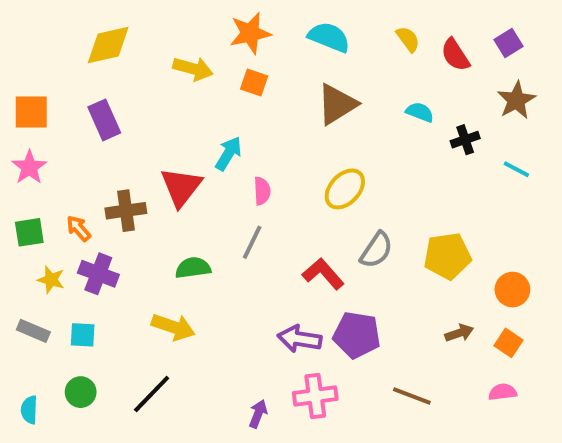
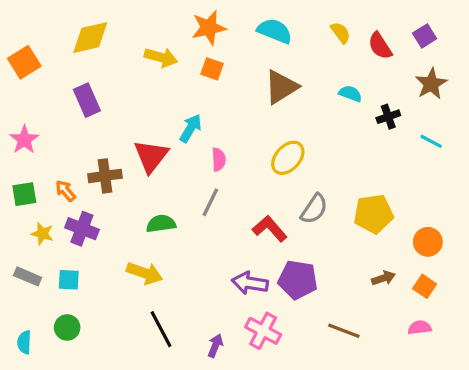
orange square: (31, 112) -> (24, 62), moved, turned -32
black line: (152, 394) -> (161, 329), moved, turned -72
pink cross: (315, 396) -> (263, 331), turned 36

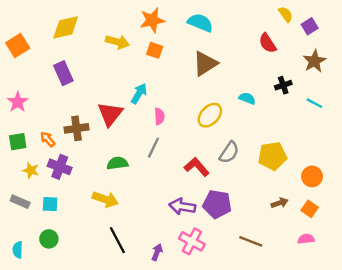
yellow semicircle: (341, 33) -> (286, 14), moved
red semicircle: (380, 46) -> (268, 43), moved
cyan semicircle: (350, 94) -> (247, 98), moved

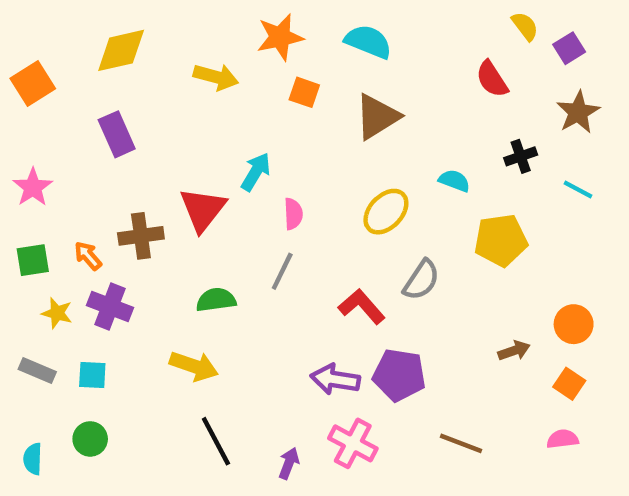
orange square: (155, 50) -> (304, 92), moved
yellow pentagon: (272, 156) -> (501, 240), moved
brown arrow: (280, 203) -> (514, 351), moved

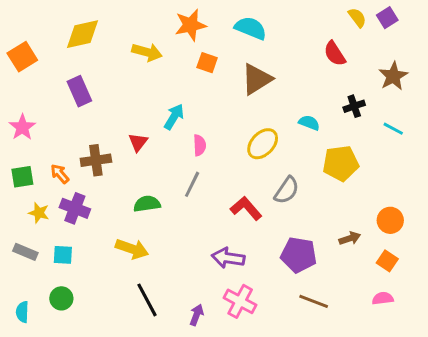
purple square: (569, 48) -> (387, 18), moved
red triangle: (203, 209) -> (138, 142), size x0.6
purple pentagon: (399, 375) -> (299, 255), moved

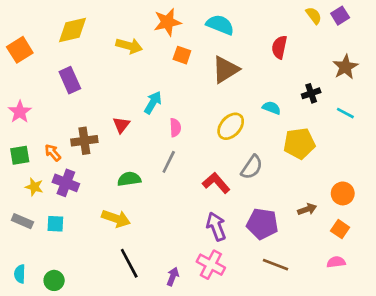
red semicircle: (335, 54) -> (279, 47), moved, turned 45
purple arrow: (228, 258) -> (216, 226), moved, turned 60
green circle: (61, 298) -> (54, 280), moved

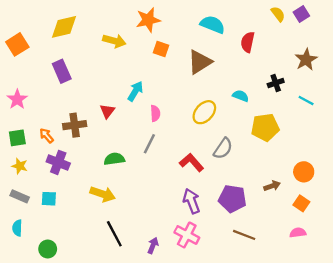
cyan semicircle: (220, 25) -> (213, 25), moved
yellow star: (34, 187) -> (20, 166), moved
cyan semicircle: (20, 274) -> (17, 228), moved

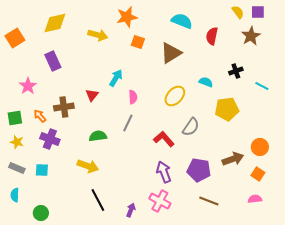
purple square: (301, 14) -> (258, 12), turned 32
brown star: (306, 60) -> (251, 36), moved
pink star: (17, 99) -> (28, 86), moved
brown arrow: (272, 186) -> (233, 159), size x1.5

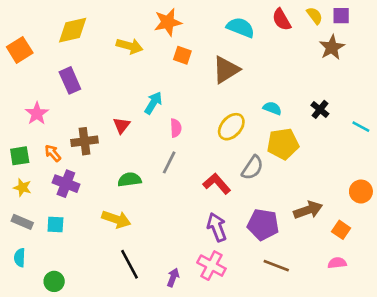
red semicircle: (212, 36) -> (282, 20), moved, turned -42
black cross: (236, 71) -> (320, 109), moved, turned -32
cyan line: (262, 86) -> (361, 127), moved
yellow pentagon: (227, 109) -> (283, 144), moved
orange circle: (260, 147) -> (361, 191), moved

